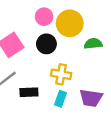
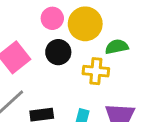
yellow cross: (61, 74) -> (96, 71), moved

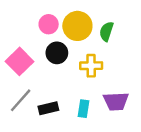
green semicircle: (117, 47) -> (106, 31), moved, turned -54

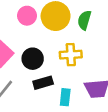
black circle: (57, 53) -> (33, 59), moved
black rectangle: (48, 108) -> (43, 83), moved

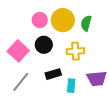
black circle: (33, 59) -> (44, 45), moved

